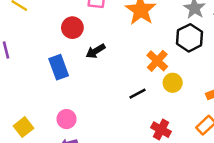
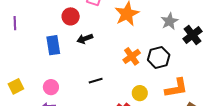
black hexagon: (190, 38) -> (159, 57), moved
yellow circle: (173, 83) -> (140, 93), moved
black line: (138, 94) -> (96, 81), moved

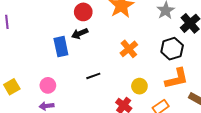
red circle: (71, 16) -> (83, 12), moved
blue rectangle: (53, 45) -> (61, 47), moved
black hexagon: (159, 57) -> (172, 49), moved

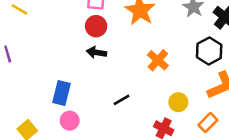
black arrow: (80, 34) -> (96, 52), turned 42
blue rectangle: (61, 47) -> (62, 93), moved, turned 36

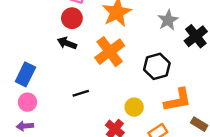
black hexagon: (209, 51) -> (157, 66), moved
orange cross: (158, 60) -> (110, 52), moved, size x1.4

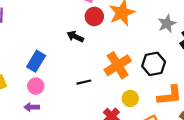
red circle: (72, 18) -> (94, 16), moved
orange cross: (110, 52) -> (118, 65), moved

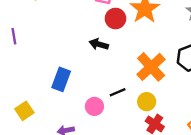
pink circle: (36, 86) -> (94, 106), moved
yellow circle: (130, 98) -> (147, 102), moved

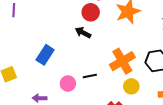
red circle: (115, 18) -> (91, 12), moved
yellow circle: (147, 102) -> (131, 86), moved

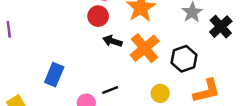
black arrow: (83, 33) -> (112, 41), moved
orange cross: (122, 61) -> (145, 48), moved

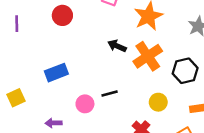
red circle: (98, 16) -> (62, 15), moved
blue rectangle: (54, 75) -> (56, 73), turned 40

